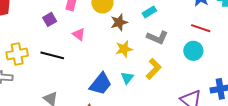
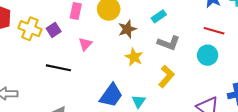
pink triangle: (79, 34) -> (85, 44), turned 40
yellow star: (124, 49) -> (134, 57), turned -30
yellow cross: (17, 54) -> (30, 29), moved, turned 35
cyan triangle: (127, 78) -> (139, 101), moved

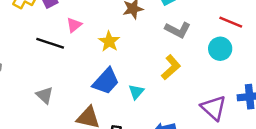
pink triangle: (85, 44) -> (74, 25), moved
yellow star: (134, 57) -> (109, 41), moved

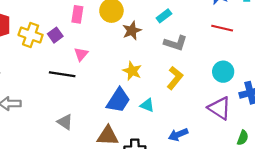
yellow star: (109, 41) -> (132, 71), moved
cyan circle: (220, 49) -> (223, 72), moved
cyan triangle: (136, 92) -> (147, 105), turned -40

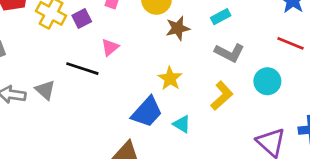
cyan circle: (223, 72) -> (267, 81), moved
gray triangle: (65, 122) -> (45, 90), moved

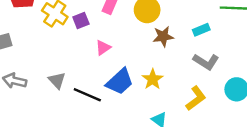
black line: (82, 69) -> (87, 95), moved
gray triangle: (45, 90) -> (57, 80), moved
blue trapezoid: (147, 112) -> (120, 82), moved

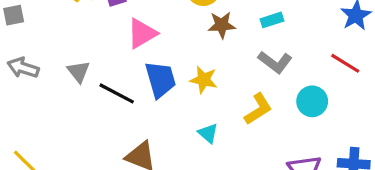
pink triangle: (103, 48) -> (142, 33), size x1.5
yellow star: (153, 79) -> (204, 80), turned -30
blue trapezoid: (120, 82) -> (160, 79), turned -68

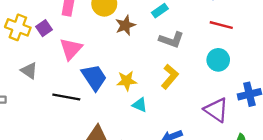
gray triangle: (78, 72) -> (29, 71), moved
yellow star: (204, 80) -> (127, 81), moved
cyan circle: (312, 101) -> (218, 60), moved

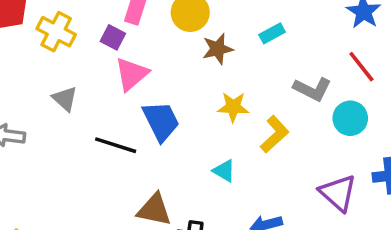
red line: (221, 25) -> (361, 67), turned 30
purple square: (44, 28) -> (113, 37), moved, turned -35
gray L-shape: (171, 40) -> (312, 89), moved
yellow star: (127, 81) -> (233, 107), moved

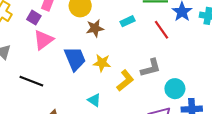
red line: (361, 67) -> (162, 30), moved
gray L-shape: (312, 89) -> (151, 68), moved, turned -45
cyan circle: (350, 118) -> (175, 89), moved
blue trapezoid: (161, 121) -> (75, 59), moved

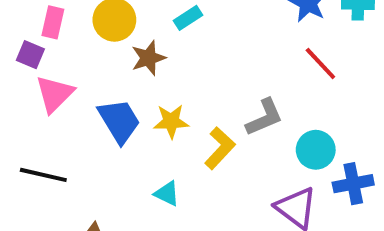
cyan rectangle: (127, 21) -> (188, 18), moved
red line: (162, 30) -> (320, 64), moved

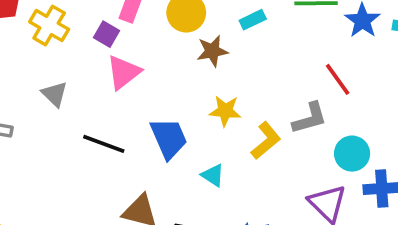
red line: (320, 64) -> (338, 79), moved
blue trapezoid: (119, 121) -> (169, 138), moved

